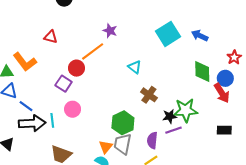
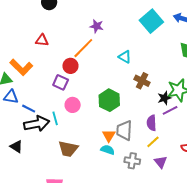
green hexagon: (123, 123) -> (109, 100), moved

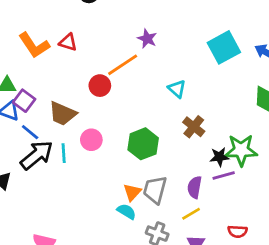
orange L-shape: (21, 67) -> (34, 45), moved
purple square: (61, 82) -> (24, 101), moved
black arrow: (37, 124) -> (37, 155), turned -40
brown trapezoid: (68, 149) -> (62, 114), moved

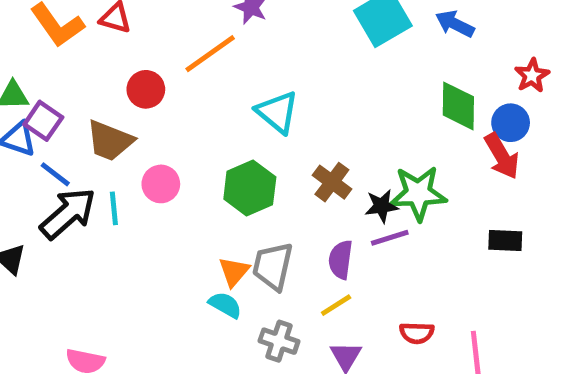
red circle: (100, 86) -> (146, 89), moved
cyan triangle: (177, 89) -> (277, 112), moved, size x1.4
brown cross: (194, 127) -> (332, 182), moved

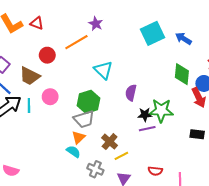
brown cross: (332, 182) -> (110, 142), moved
purple semicircle: (341, 260) -> (131, 93), moved
gray trapezoid: (273, 266) -> (84, 119), moved, turned -125

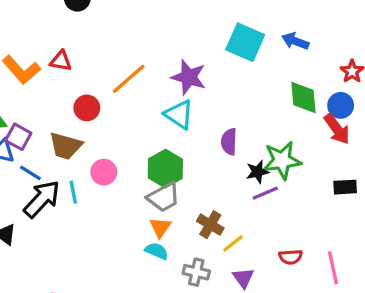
purple star: (96, 24) -> (189, 77), moved, size x1.5
cyan square: (153, 33) -> (245, 42), turned -30

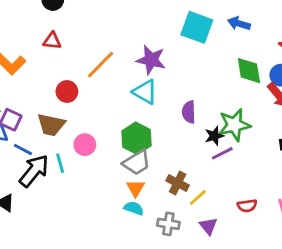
red triangle: (61, 61) -> (52, 41), moved

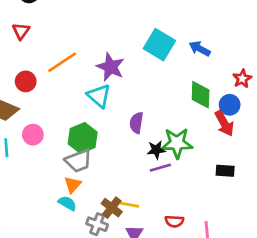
red triangle: (52, 41) -> (21, 31), turned 48
brown cross: (178, 183) -> (112, 208), moved
yellow line: (198, 198) -> (129, 205), turned 42

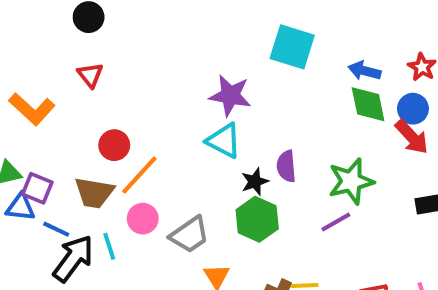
blue arrow: (200, 49) -> (364, 71), moved
orange line: (62, 62) -> (139, 175), moved
green hexagon: (83, 138) -> (257, 219), moved
black star: (156, 150) -> (255, 182), moved
gray trapezoid: (78, 161) -> (190, 235), moved

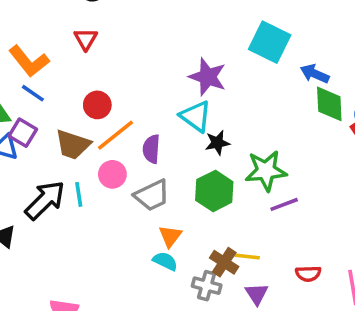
blue arrow: (364, 71) -> (315, 74), moved
purple semicircle: (286, 166) -> (151, 149), moved
green star: (351, 181) -> (266, 171), moved
black star: (255, 182) -> (217, 143), moved
blue line: (56, 229) -> (33, 93), moved

